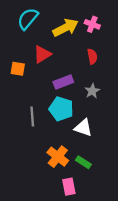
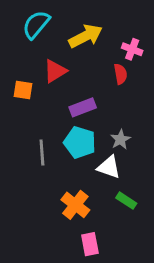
pink cross: (92, 24) -> (132, 49), moved
gray star: (92, 91) -> (120, 139), moved
green rectangle: (83, 162) -> (126, 201), moved

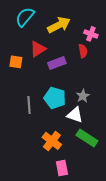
purple rectangle: (83, 107) -> (57, 63), moved
green rectangle: (126, 201) -> (87, 138), size x1.5

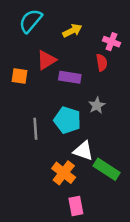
yellow arrow: (59, 25) -> (72, 31), size x0.7
purple rectangle: (57, 63) -> (70, 77), turned 30
gray star: (83, 96) -> (97, 105), moved
white triangle: (75, 115) -> (83, 151), moved

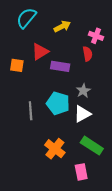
white triangle: (83, 151) -> (82, 114), moved, turned -48
pink rectangle: (76, 206) -> (81, 172), moved

